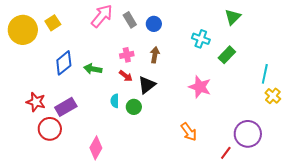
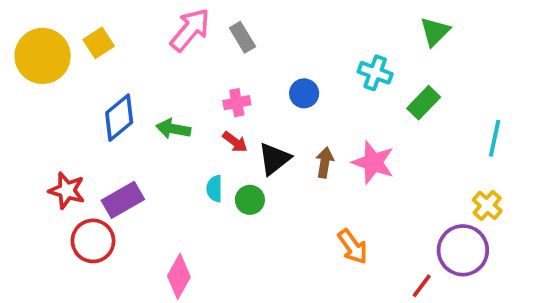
blue circle: (154, 24) -> (304, 93), moved
brown arrow: (155, 55) -> (325, 162), moved
yellow cross: (273, 96) -> (487, 205), moved

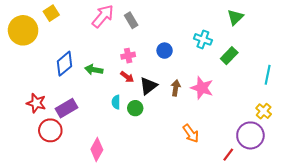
yellow square: (99, 43) -> (51, 13), moved

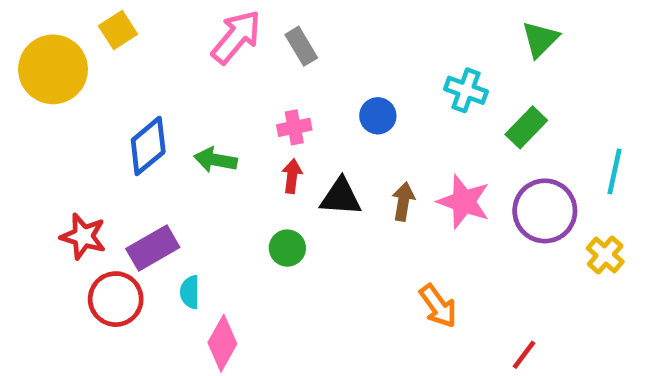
red arrow: (127, 77) -> (292, 176), turned -120
black triangle: (148, 86) -> (341, 197), turned 42
cyan semicircle: (116, 102) -> (190, 292), moved
green circle: (135, 108) -> (287, 248), moved
purple circle: (250, 135) -> (545, 211), moved

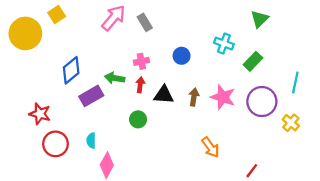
green arrow: (215, 160) -> (115, 78), moved
purple rectangle: (153, 248) -> (91, 96), moved

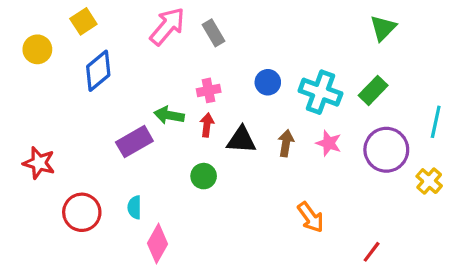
yellow circle: (25, 33) -> (37, 49), size x0.6
cyan cross: (224, 44) -> (320, 92), moved, size x1.4
blue diamond: (71, 70) -> (98, 71), moved
pink star: (223, 97) -> (329, 143), size x0.7
red star: (40, 114) -> (39, 163), moved

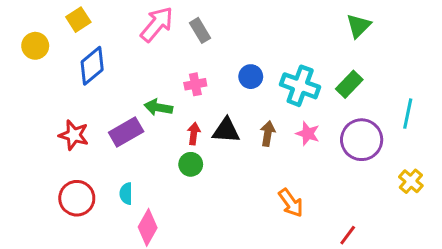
red arrow: (207, 125) -> (194, 134), moved
red star: (39, 163) -> (74, 135), moved
yellow cross: (429, 181) -> (411, 181), moved

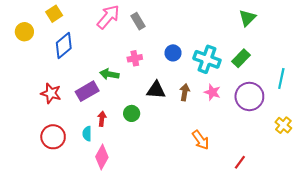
red arrow: (194, 134) -> (102, 119), moved

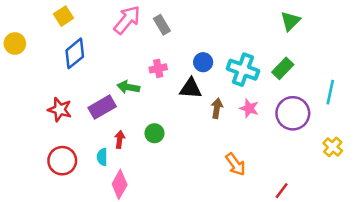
yellow circle: (24, 32) -> (15, 43), moved
black triangle: (156, 90) -> (191, 88), moved

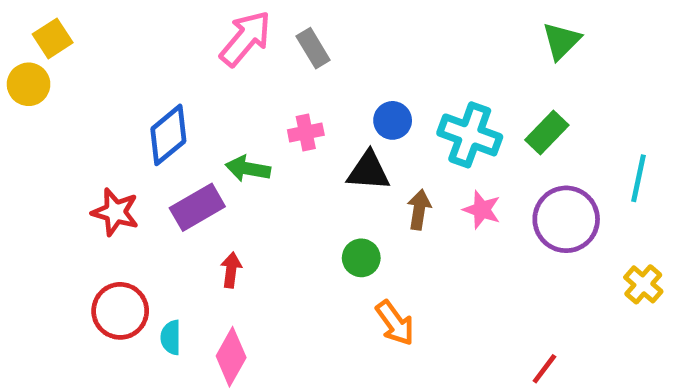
yellow square: (63, 16) -> (53, 38), moved
blue diamond: (75, 53) -> (168, 135), moved
green circle: (154, 133) -> (361, 258), moved
cyan semicircle: (102, 157) -> (171, 337), moved
orange arrow: (235, 164) -> (395, 323), moved

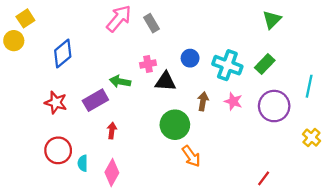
blue diamond: (168, 135) -> (63, 53), moved
black triangle: (368, 171) -> (166, 82), moved
green circle: (361, 258) -> (175, 125), size x1.6

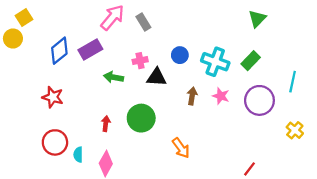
purple rectangle: (95, 100) -> (90, 50), moved
green circle: (175, 125) -> (141, 118), moved

